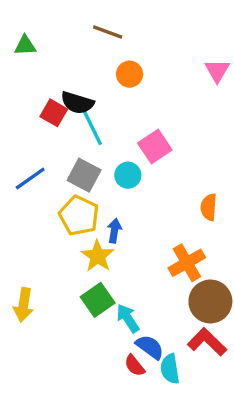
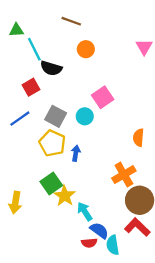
red square: (54, 113) -> (31, 87), moved, turned 30
cyan line: (92, 128) -> (34, 49), moved
yellow star: (98, 256) -> (65, 196), moved
green square: (98, 300) -> (51, 183), moved
red semicircle: (135, 365) -> (89, 243), turned -56

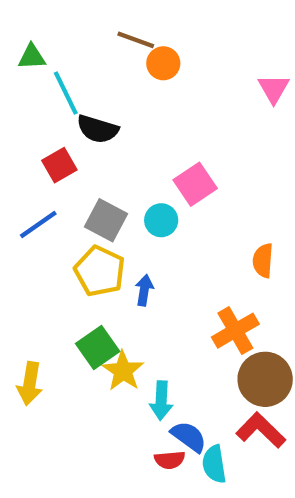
orange circle: (86, 49) -> (163, 63), moved
cyan arrow: (85, 211) -> (161, 401), turned -144

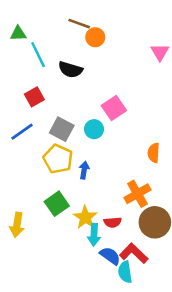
black semicircle: (98, 129) -> (70, 70), moved
yellow star: (123, 371) -> (85, 217), moved
red L-shape: (261, 430) -> (134, 253), moved
red semicircle: (170, 460) -> (113, 222), moved

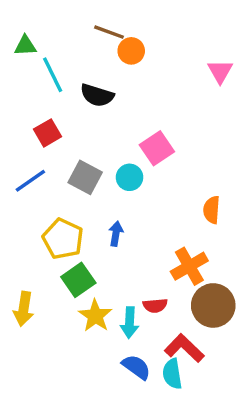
yellow pentagon: (58, 159) -> (63, 239), moved
yellow star: (85, 217) -> (95, 316), moved
blue semicircle: (110, 256) -> (136, 367), moved

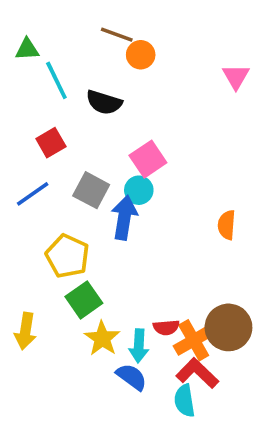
pink square: (157, 148) -> (148, 159), moved
blue arrow: (116, 234) -> (124, 218), moved, size x1.6
orange cross: (189, 266) -> (194, 340), moved
blue semicircle: (136, 367) -> (131, 377), moved

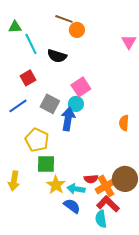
green square: (84, 300) -> (46, 164), turned 36
cyan arrow: (139, 346) -> (76, 189), turned 96

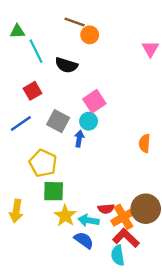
blue arrow: (68, 119) -> (79, 139), size x0.6

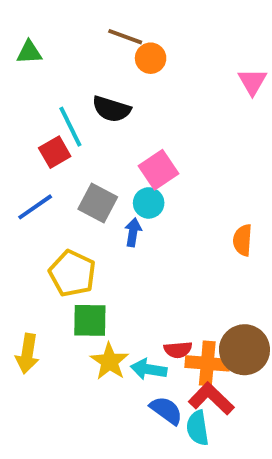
cyan line: (36, 51) -> (70, 127), moved
orange cross: (124, 217) -> (207, 363), turned 35
blue semicircle: (84, 240) -> (166, 410), moved

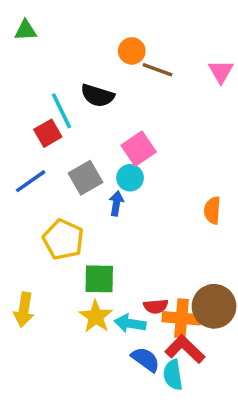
brown line: (125, 37) -> (157, 70), moved
green triangle: (29, 52) -> (26, 30), moved
gray square: (98, 203) -> (85, 178), turned 32
green square: (90, 320) -> (99, 279), moved

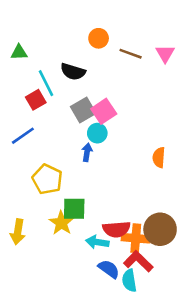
green triangle: (26, 30) -> (19, 52), moved
brown line: (157, 70) -> (131, 54), moved
gray square: (85, 178) -> (83, 110), moved
red semicircle: (156, 306) -> (116, 229), size x1.5
yellow star: (96, 317) -> (61, 223), moved

